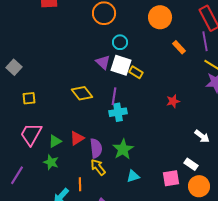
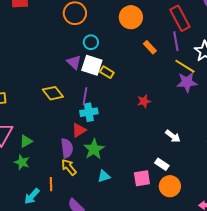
red triangle: (77, 138) -> (79, 130), moved

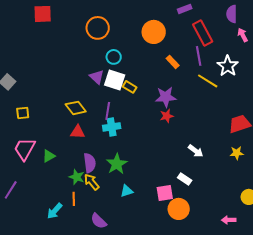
purple star: (187, 82) -> (166, 97), moved
red triangle: (79, 130) -> (78, 132), moved, turned 35
green star: (22, 162) -> (77, 177), moved
orange circle: (170, 186) -> (179, 209), moved

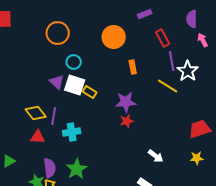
red rectangle: (203, 33) -> (163, 38), size x0.7
purple line: (199, 56) -> (172, 61), moved
orange rectangle: (173, 62) -> (133, 67), turned 32
purple line: (108, 111) -> (54, 116), moved

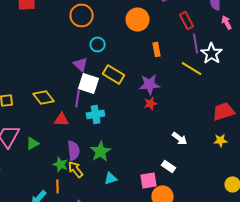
white square: (75, 85) -> (89, 83), moved
yellow rectangle: (90, 92) -> (114, 74), size x1.5
yellow diamond: (36, 113) -> (44, 97), moved

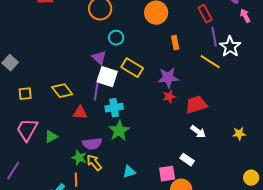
red trapezoid: (224, 111) -> (196, 105), moved
purple semicircle: (74, 150) -> (92, 144), turned 90
green star: (101, 151) -> (119, 131), moved

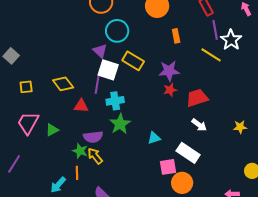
cyan circle: (116, 38) -> (117, 31), size x1.5
white rectangle: (187, 160) -> (188, 153), size x1.6
cyan triangle: (129, 172) -> (154, 138), moved

